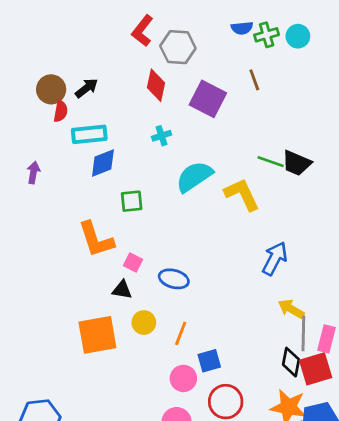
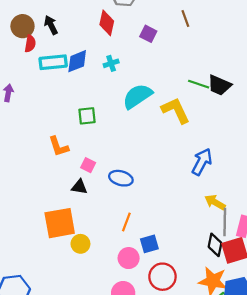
black arrow: (87, 88) -> (51, 25), turned -78
purple square: (208, 99) -> (148, 34), size x0.6
blue diamond: (103, 163) -> (77, 61), moved
orange L-shape: (96, 239) -> (59, 146), size x0.7
yellow circle: (144, 323) -> (80, 244), moved

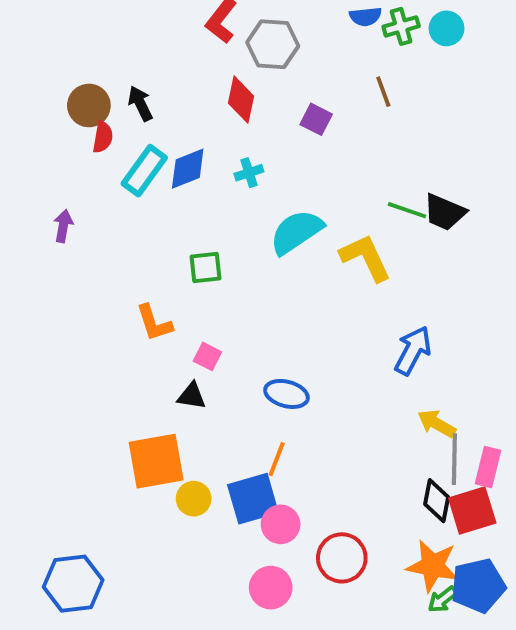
cyan rectangle: (53, 62) -> (144, 171), turned -48
blue ellipse: (121, 178) -> (286, 394), moved
blue square: (149, 244) -> (253, 499), moved, size x1.5

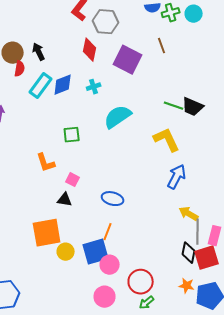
purple square: (316, 119) -> (128, 60), size x1.8
yellow L-shape: (365, 258) -> (167, 140), moved
orange star: (433, 566) -> (187, 286), size x0.6
green arrow: (443, 599) -> (147, 303), moved

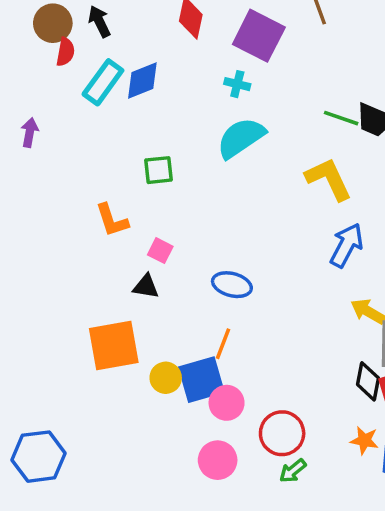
cyan cross: (94, 87) -> (237, 84), moved, turned 32
yellow circle: (66, 252) -> (166, 378), moved

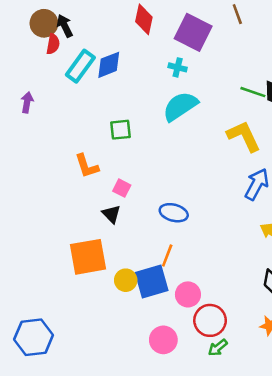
black arrow: (99, 21) -> (65, 26), moved
black triangle: (146, 286) -> (111, 214), turned 36
pink circle: (227, 403) -> (188, 294), moved

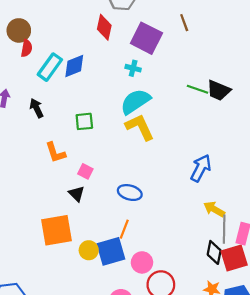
black arrow: (65, 26) -> (37, 108), moved
yellow L-shape: (244, 136) -> (140, 127), moved

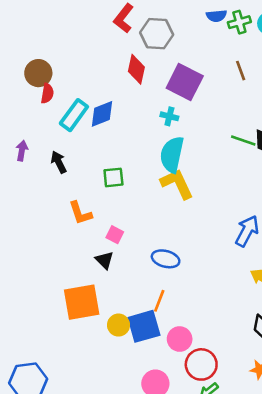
brown line: (184, 23) -> (241, 71), moved
cyan semicircle: (135, 102) -> (172, 155), turned -44

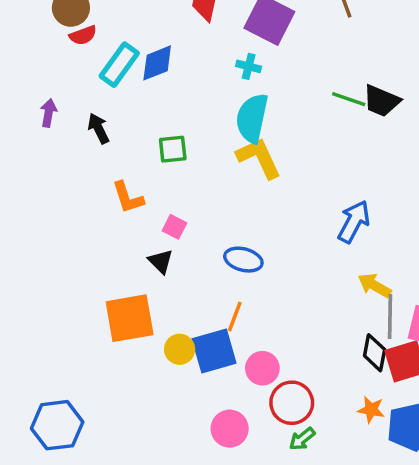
red semicircle: (47, 93) -> (83, 35), turned 60

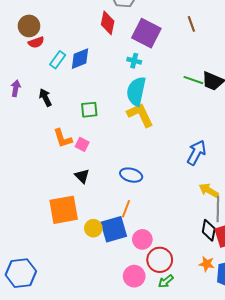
cyan rectangle: (119, 65) -> (58, 60), size x0.7
pink square: (174, 227) -> (82, 144), moved
pink circle: (230, 429) -> (134, 276), moved

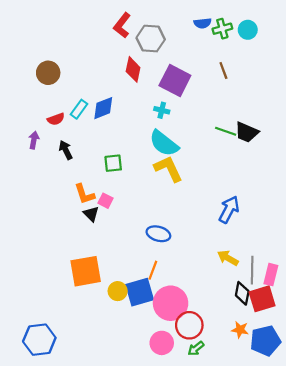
red semicircle: (36, 42) -> (56, 119), moved
cyan semicircle: (136, 91) -> (164, 143), turned -64
black triangle: (82, 176) -> (91, 214), moved
yellow arrow: (209, 190) -> (228, 258), moved
pink circle: (142, 239) -> (171, 303), size x1.6

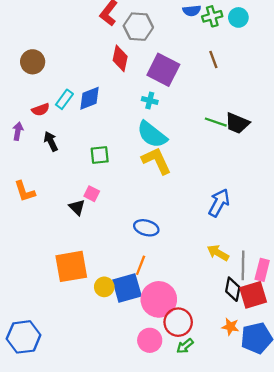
orange L-shape: (85, 194) -> (25, 191), moved

